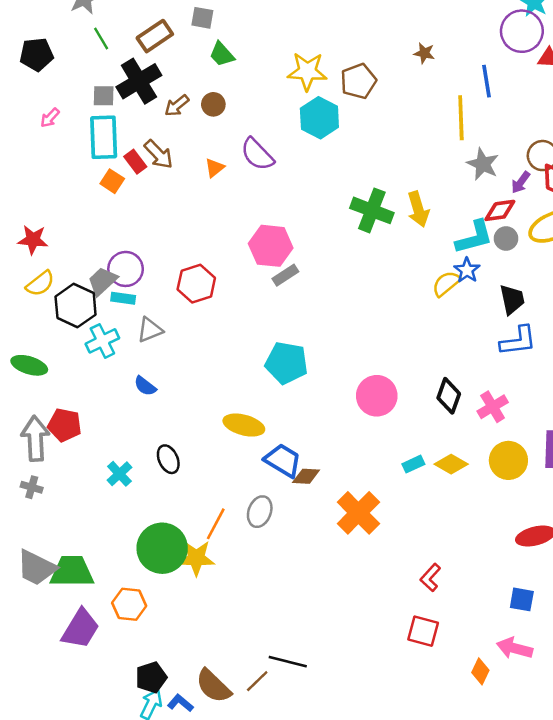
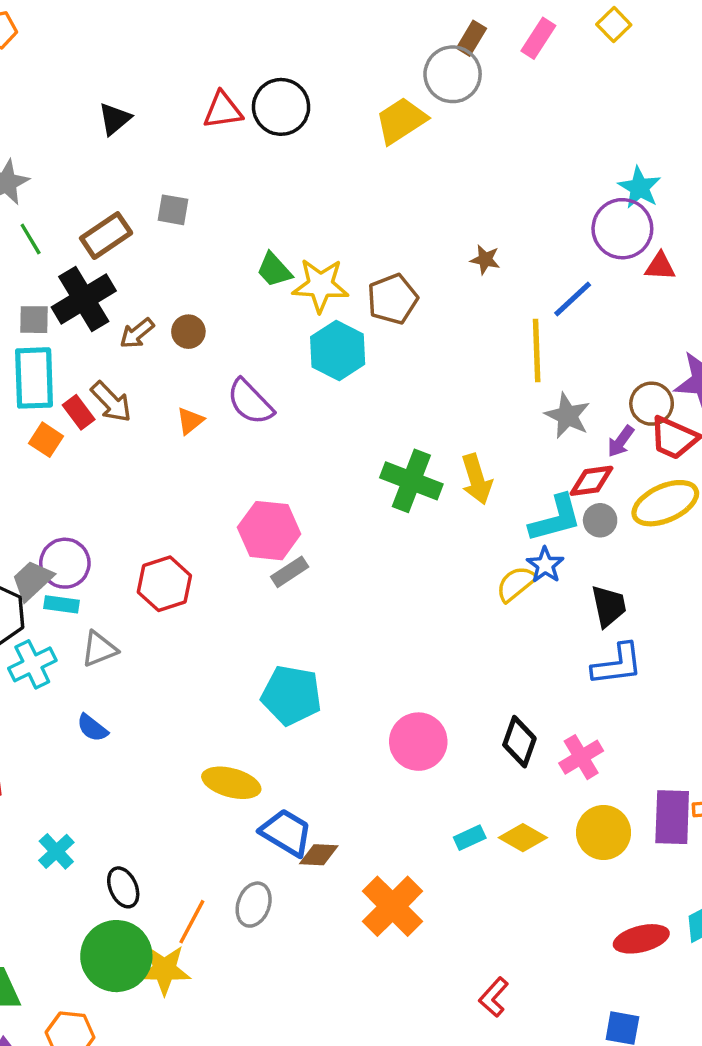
green trapezoid: (222, 54) -> (274, 270), moved
blue line: (486, 81) -> (573, 299), turned 56
black ellipse: (168, 459) -> (123, 887), moved

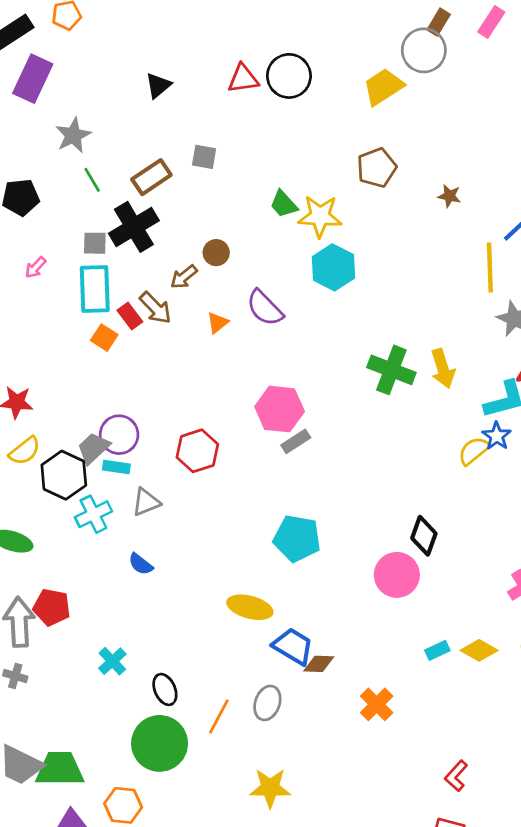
brown pentagon: (393, 299) -> (377, 168), moved
brown arrow: (137, 333) -> (184, 277), moved
black diamond: (519, 742) -> (424, 536), moved
orange cross: (393, 906) -> (377, 704), size x0.7
yellow star: (164, 970) -> (270, 788), moved

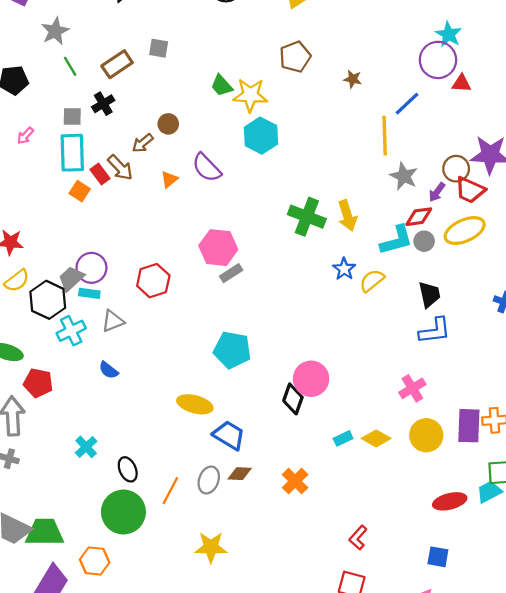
black cross: (134, 227) -> (103, 104), size x0.6
blue star: (497, 436) -> (344, 269), moved
black diamond: (424, 536) -> (293, 399), moved
red pentagon: (52, 607) -> (38, 383), moved
brown diamond: (319, 664) -> (240, 474), moved

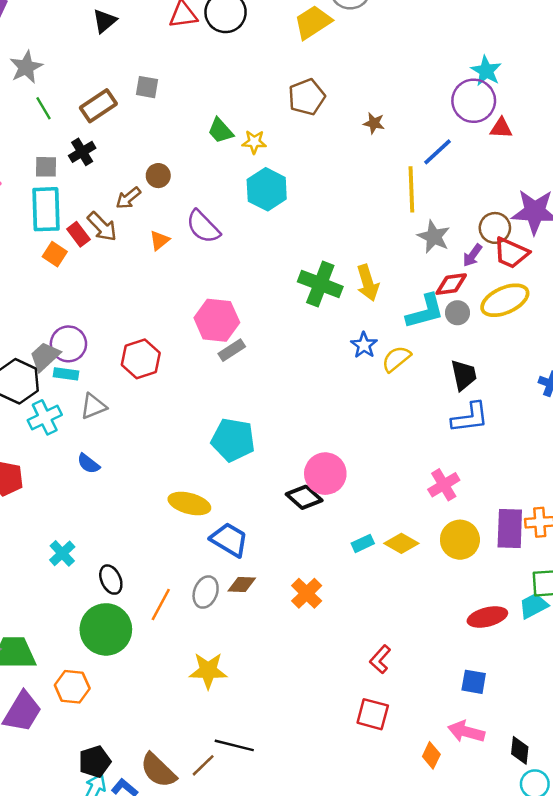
yellow star: (250, 95) -> (254, 142), size x0.6
black diamond: (293, 399) -> (304, 497), turned -68

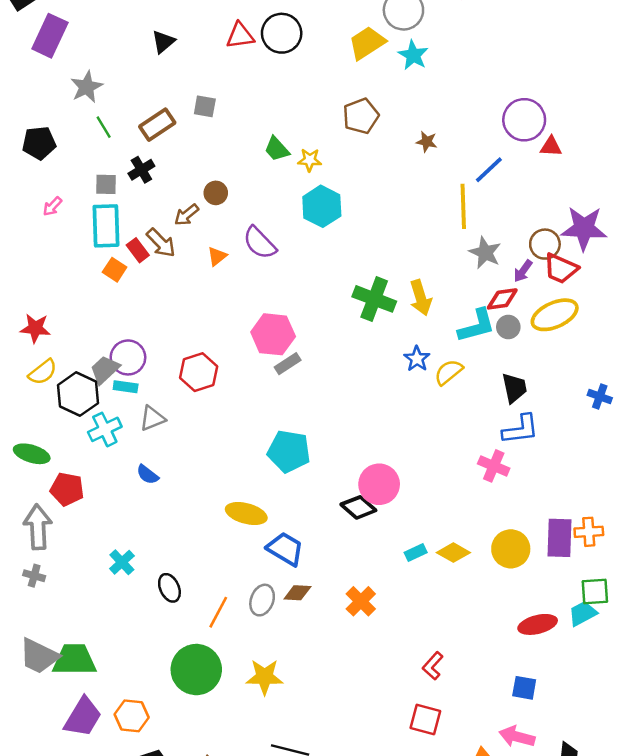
cyan star: (486, 71) -> (413, 55), moved
pink cross: (444, 485) -> (494, 466), moved, turned -36
green circle: (106, 629) -> (196, 670), moved
orange hexagon: (72, 687) -> (132, 716), moved

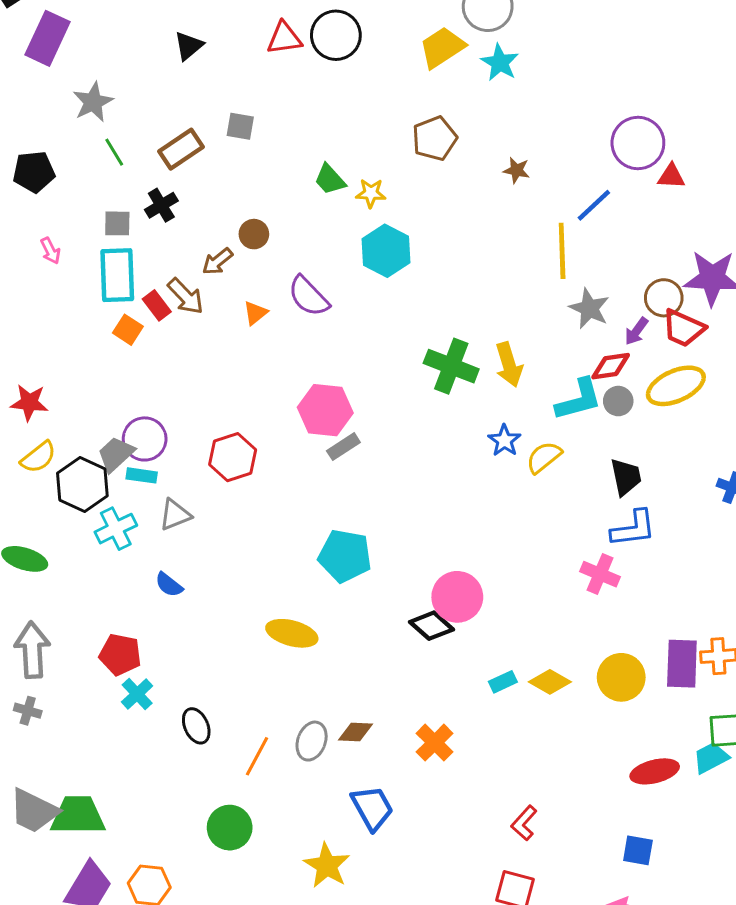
pink arrow: (52, 206) -> (51, 251), turned -70
red pentagon: (67, 489) -> (120, 655), moved
blue trapezoid: (285, 549) -> (372, 808), moved, turned 30
green circle: (196, 670) -> (230, 828), size x0.7
yellow star: (265, 677) -> (327, 866), moved, turned 30

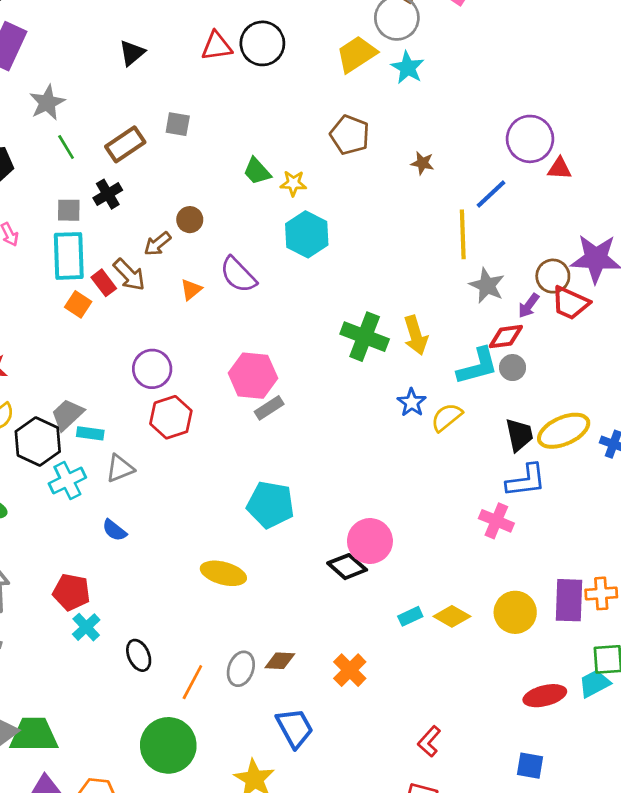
brown pentagon: (435, 138) -> (350, 135), turned -30
yellow ellipse: (676, 386) -> (564, 431), moved
purple circle: (145, 439) -> (152, 369), moved
green circle: (230, 828) -> (168, 745), size x1.4

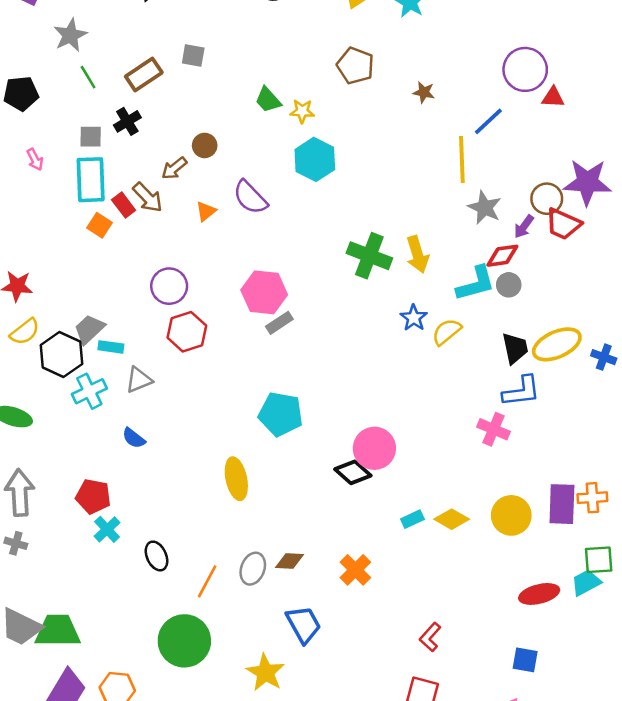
yellow ellipse: (223, 573) -> (236, 479), turned 63

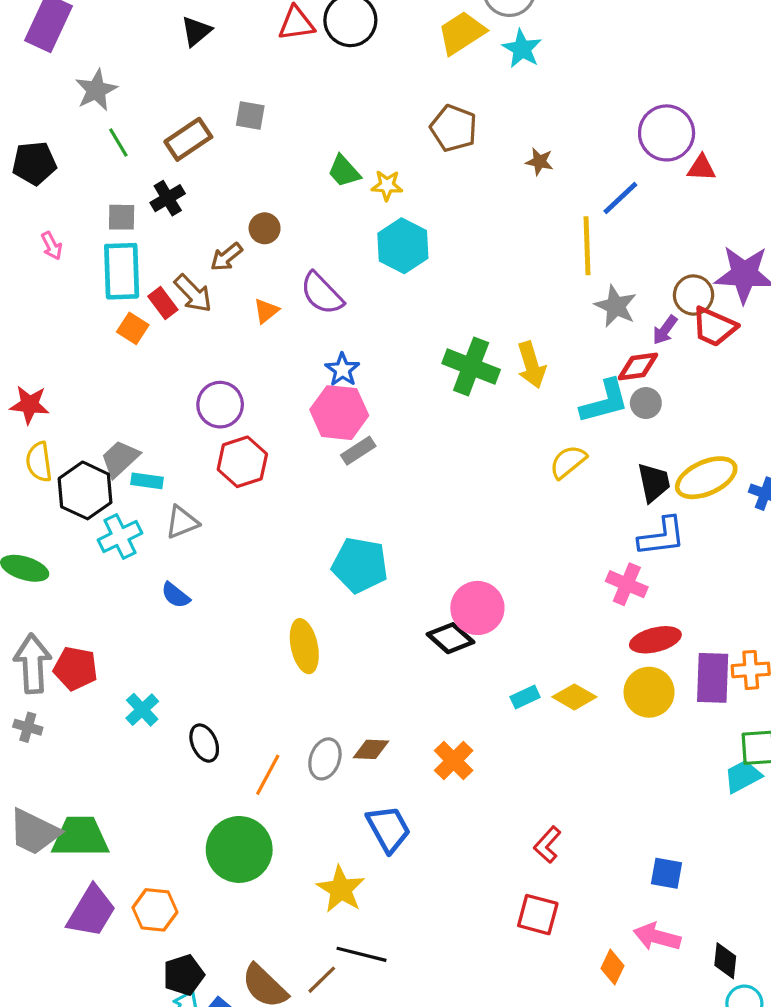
blue star: (414, 318) -> (342, 370), moved
yellow semicircle: (25, 332) -> (39, 462), turned 120
red pentagon: (93, 496) -> (76, 668), moved
red ellipse: (539, 594) -> (655, 640), moved

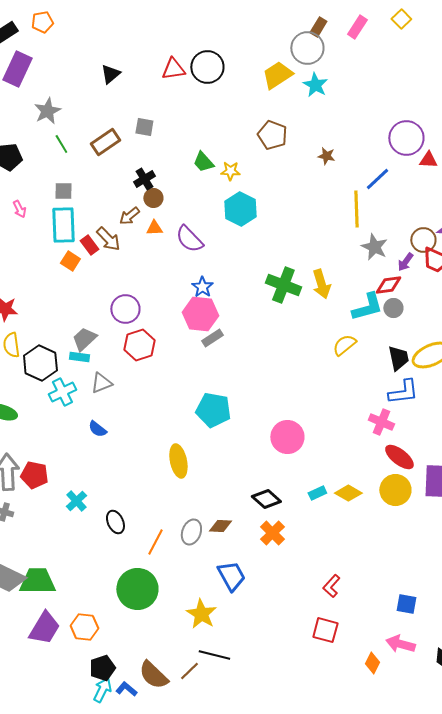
black cross: (168, 198) -> (144, 179), moved
orange triangle: (266, 311) -> (154, 228), moved, turned 36
gray trapezoid: (120, 459) -> (84, 339), moved
black diamond: (450, 638) -> (266, 499), moved
red ellipse: (655, 640) -> (399, 457), turned 52

